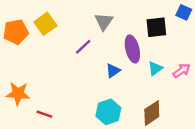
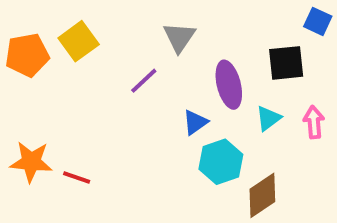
black square: (156, 27) -> (286, 63), moved
pink arrow: (182, 71) -> (314, 122), turned -60
cyan hexagon: (108, 112) -> (221, 162), moved
red line: (44, 114) -> (77, 178), moved

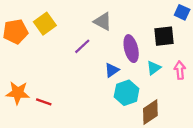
gray triangle: (179, 37) -> (103, 21), turned -36

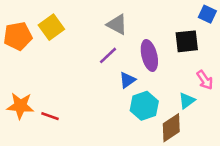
purple line: (82, 46) -> (108, 55), moved
cyan triangle: (154, 68) -> (187, 101), moved
pink arrow: (180, 70) -> (205, 80), turned 150

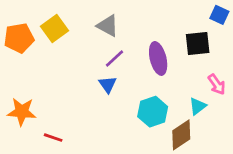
gray triangle: (117, 25) -> (108, 26), moved
blue triangle: (127, 80) -> (108, 84), moved, turned -30
red line: (50, 116) -> (53, 138), moved

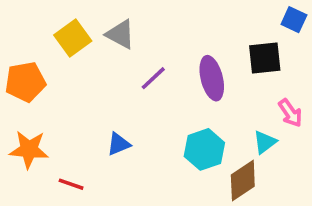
gray triangle: (108, 26) -> (120, 34), moved
orange pentagon: (19, 38) -> (25, 82), moved
blue triangle: (108, 84) -> (119, 144), moved, turned 42

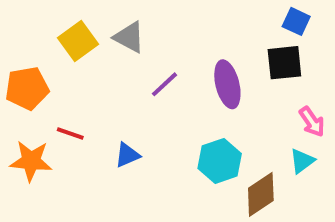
blue square: (294, 20) -> (296, 21), moved
cyan triangle: (265, 142) -> (302, 161), moved
red line: (71, 184) -> (70, 133), moved

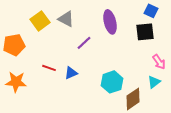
purple ellipse: (227, 84) -> (110, 22), moved
red line: (70, 133) -> (49, 68), moved
blue triangle: (127, 155) -> (71, 73), moved

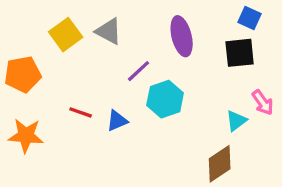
cyan hexagon: (112, 82) -> (165, 99), moved
cyan triangle: (154, 82) -> (236, 121), moved

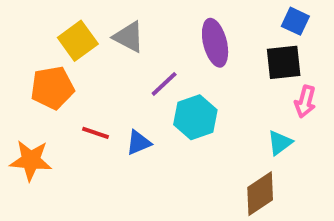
orange pentagon: (23, 74) -> (52, 88), moved
pink arrow: (263, 102) -> (305, 102), moved, turned 50

